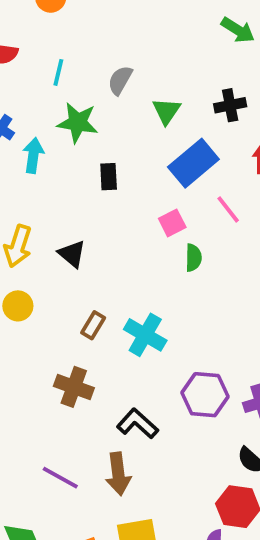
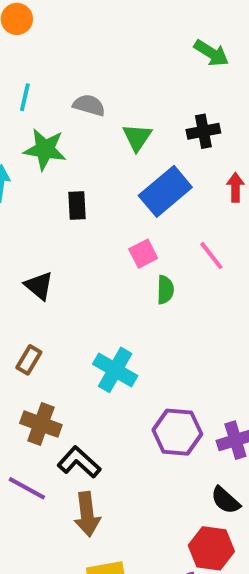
gray semicircle: (120, 80) -> (89, 105), turned 76
pink line: (228, 209) -> (211, 256), moved
brown rectangle: (93, 325) -> (29, 360), moved
black L-shape: (137, 424) -> (79, 462), moved
purple line: (60, 478) -> (27, 488), moved

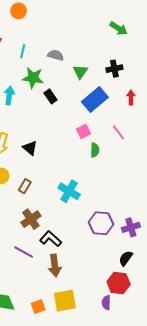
black rectangle: (77, 205) -> (51, 96), moved, turned -32
brown cross: (41, 424) -> (31, 219), turned 36
black semicircle: (225, 500) -> (126, 258), turned 84

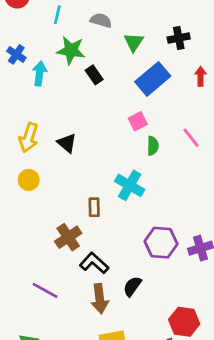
pink line: (119, 133) -> (191, 138), moved
brown rectangle: (25, 186) -> (94, 207), moved, turned -32
cyan cross: (69, 191) -> (130, 185), moved
purple line: (24, 252) -> (45, 290), moved
black semicircle: (126, 258) -> (132, 286), moved

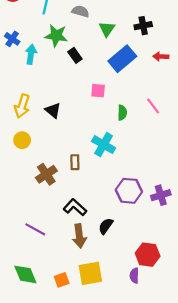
red arrow: (201, 76) -> (161, 56), turned -88
pink square: (138, 121) -> (98, 91), moved, turned 32
brown cross: (68, 237) -> (46, 174), moved

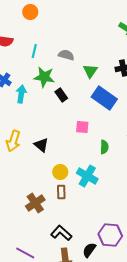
blue rectangle: (122, 59) -> (104, 98), turned 75
yellow circle: (22, 140) -> (60, 172), moved
purple hexagon: (129, 191) -> (110, 235), moved

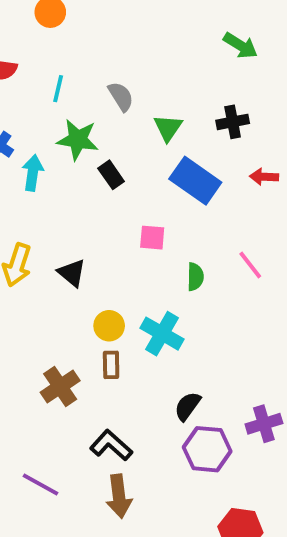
gray semicircle: (66, 55) -> (121, 96), turned 42
black semicircle: (89, 250) -> (188, 406), moved

